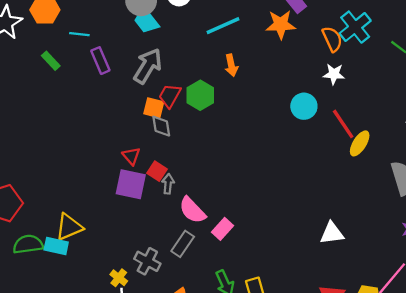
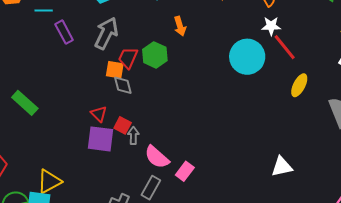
green rectangle: (51, 61) -> (25, 103), moved, size x1.5
cyan circle: (304, 106) -> (247, 57), size x1.5
red line: (343, 124) -> (285, 47), moved

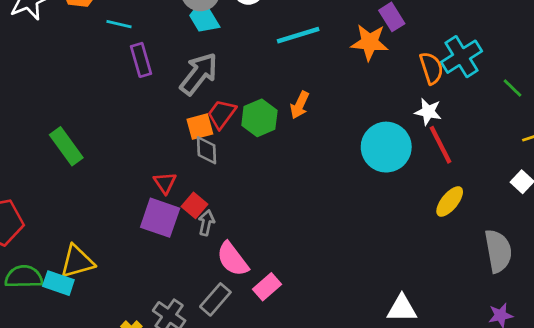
orange arrow: (180, 26) -> (300, 105), moved, turned 30
orange square: (115, 70) -> (200, 127), turned -36

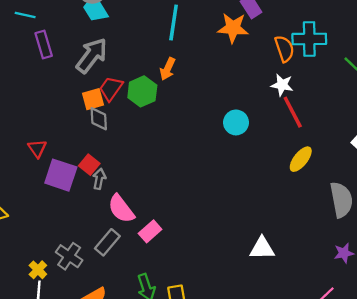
cyan line: (298, 35) -> (174, 23), turned -64
cyan cross: (461, 57) -> (309, 39), turned 32
orange arrow: (300, 105) -> (168, 69), moved
cyan circle: (386, 147) -> (236, 122), moved, size x0.6
red triangle: (165, 183) -> (37, 148), moved

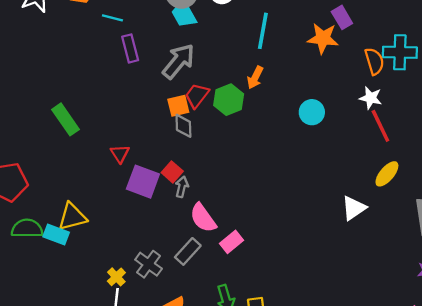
cyan circle: (236, 122) -> (312, 112), moved
white triangle: (262, 248) -> (354, 208), moved, turned -36

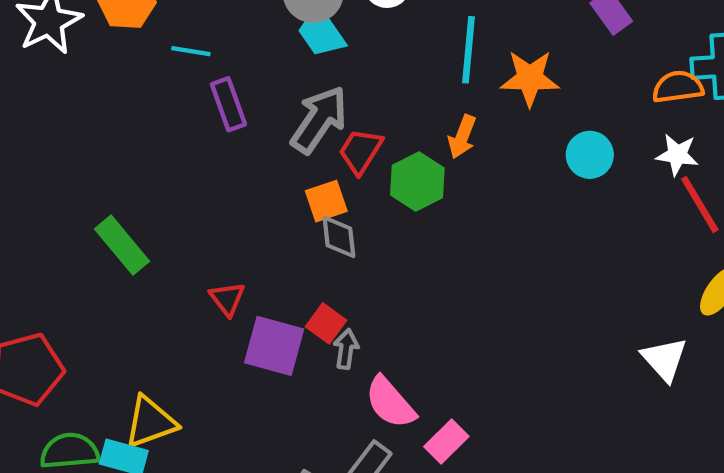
orange star: (323, 38) -> (530, 78), moved
orange semicircle: (374, 61) -> (678, 87), turned -76
red trapezoid: (197, 96) -> (361, 151), moved
cyan circle: (312, 112) -> (590, 155), moved
white triangle: (354, 208) -> (664, 359), turned -32

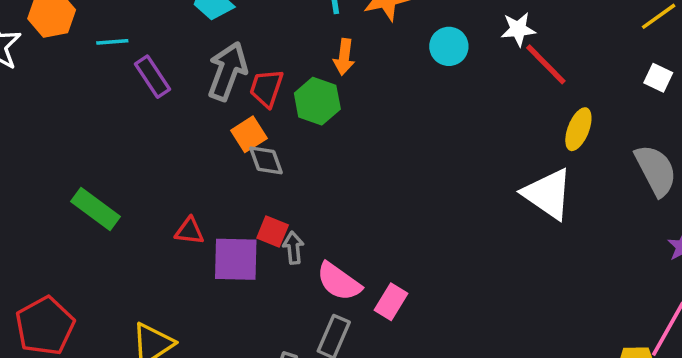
red triangle: (227, 299) -> (189, 231), turned -32
white triangle: (664, 359) -> (548, 194), size x1.4

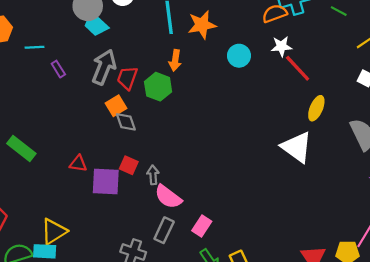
purple rectangle: (153, 77) -> (58, 69), size x0.7
gray arrow: (293, 248) -> (153, 175), moved
pink rectangle: (391, 302) -> (202, 226), moved

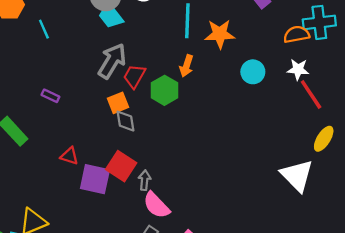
cyan line: (34, 47) -> (44, 29), turned 60
purple rectangle: (58, 69) -> (50, 96), moved, turned -42
red square: (129, 165) -> (121, 166), size x1.5

